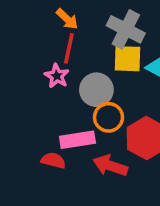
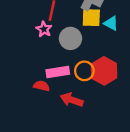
orange circle: (109, 117) -> (84, 71), moved
red arrow: (110, 166) -> (72, 100), moved

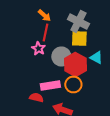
cyan triangle: (111, 23) -> (96, 58), moved
red hexagon: (104, 71) -> (75, 64), moved

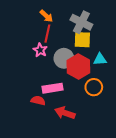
cyan triangle: (96, 58) -> (100, 59), turned -32
orange circle: (73, 84) -> (94, 87), moved

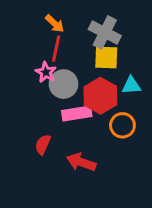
gray circle: (64, 58) -> (63, 84), moved
pink rectangle: (53, 88) -> (77, 114), moved
red semicircle: (38, 101) -> (43, 144), turned -80

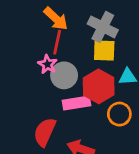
orange arrow: (55, 24) -> (56, 19), size x1.4
red semicircle: (43, 144) -> (45, 132), size x1.5

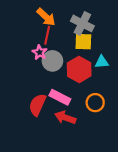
pink rectangle: (77, 103) -> (60, 97), moved, turned 36
orange circle: (119, 114) -> (95, 103), moved

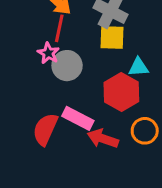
red hexagon: (79, 69) -> (121, 92), moved
orange circle: (95, 103) -> (145, 131), moved
red arrow: (65, 118) -> (103, 139), moved

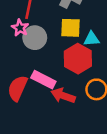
yellow square: (112, 38) -> (71, 28), moved

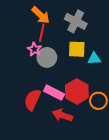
red hexagon: (78, 59) -> (77, 91), moved
red arrow: (63, 96) -> (62, 115), moved

